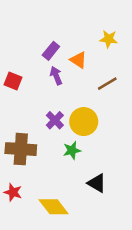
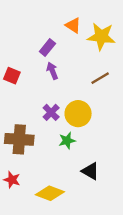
yellow star: (109, 39) -> (101, 36), size x1.6
orange triangle: (78, 60) -> (73, 25), moved
yellow diamond: (54, 207) -> (50, 193), turned -32

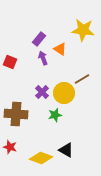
orange triangle: (73, 25) -> (60, 49), moved
brown line: (100, 78) -> (82, 79), moved
black triangle: (90, 171) -> (66, 150), moved

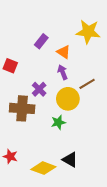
purple arrow: (43, 58) -> (63, 72), moved
purple cross: (42, 92) -> (39, 89), moved
brown cross: (16, 114) -> (22, 108), moved

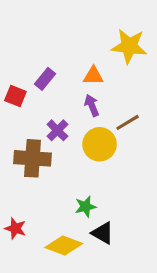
purple rectangle: (41, 41) -> (45, 79), moved
orange triangle: (64, 52) -> (93, 76), turned -32
green star: (58, 122) -> (86, 207), moved

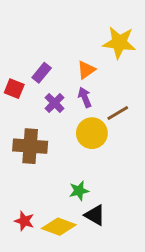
orange triangle: (93, 76) -> (86, 70), turned -36
purple cross: (57, 130) -> (55, 103), moved
red star: (15, 228) -> (24, 221), moved

